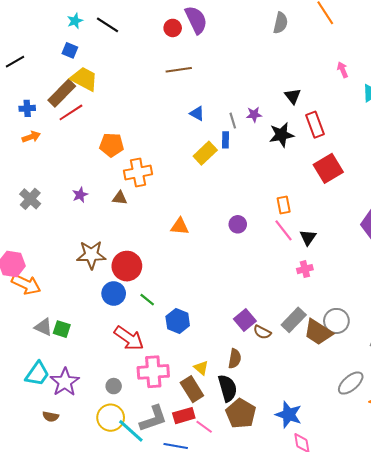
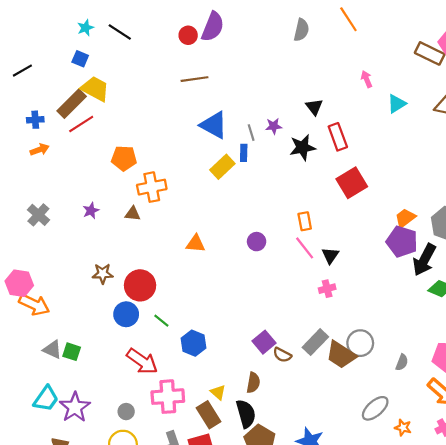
purple semicircle: (196, 20) -> (213, 27), turned 48
blue triangle: (197, 113) -> (214, 125), size x1.8
brown star: (91, 255) -> (103, 274), size x0.7

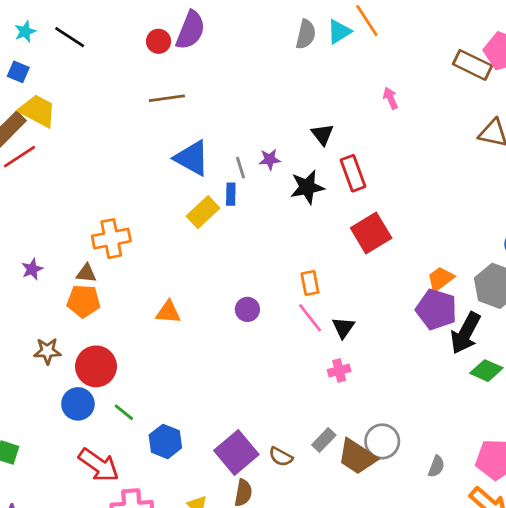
cyan triangle: (397, 104) -> (339, 32), moved
orange pentagon: (124, 158) -> (83, 301), moved
purple square: (264, 342) -> (236, 453), moved, size x1.4
gray rectangle: (315, 342) -> (324, 440), size x0.7

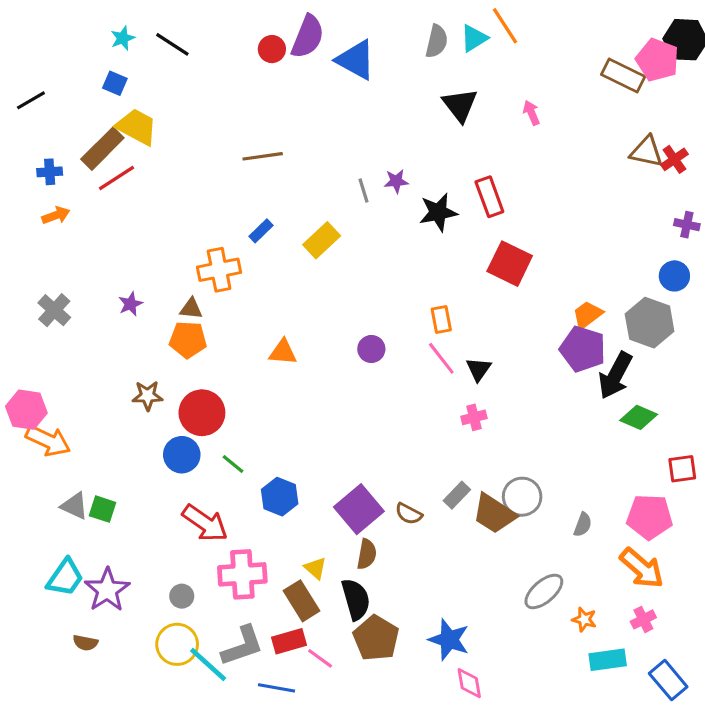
brown line: (167, 98) -> (263, 156), moved
black triangle: (322, 134) -> (460, 105), moved, size x1.4
blue triangle: (192, 158) -> (356, 60), moved
blue rectangle: (231, 194) -> (261, 231), moved, turned 45
red square: (371, 233) -> (510, 264), turned -33

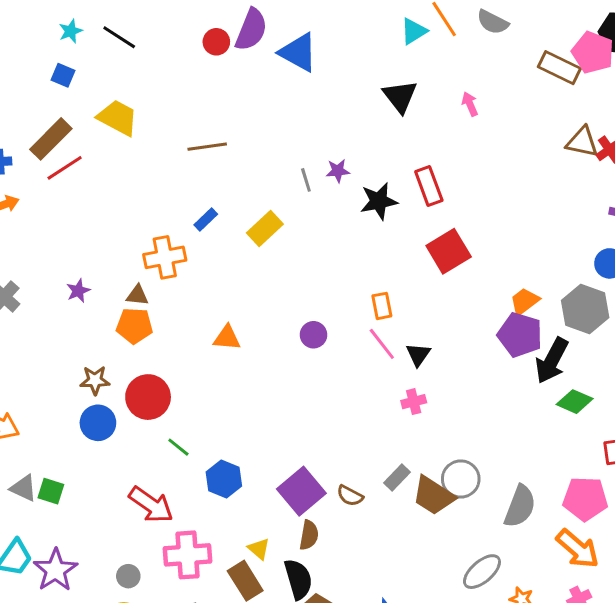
gray semicircle: (437, 41) -> (493, 22), moved, turned 104
yellow trapezoid: (137, 127) -> (118, 118), moved
red square: (510, 264) -> (449, 251), turned 33
blue circle: (182, 455) -> (98, 423), moved
gray semicircle: (583, 525) -> (520, 506), size x1.8

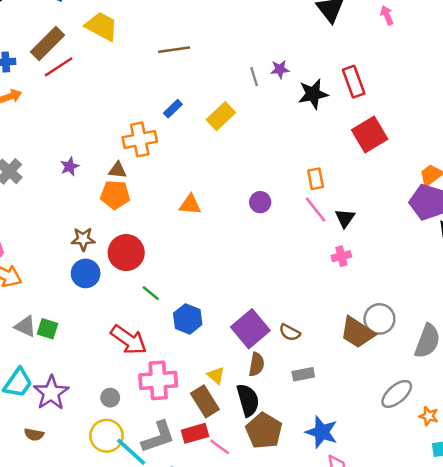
gray rectangle: (397, 477) -> (303, 374), moved, turned 35

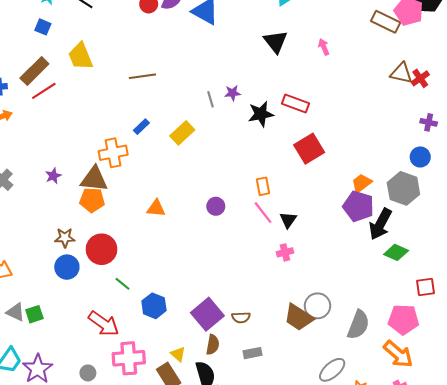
yellow trapezoid: (102, 26) -> (81, 56), turned -140
red rectangle: (354, 82) -> (295, 104), turned -50
brown triangle: (118, 170) -> (94, 179), size x1.8
green square: (47, 329) -> (34, 314), turned -36
brown semicircle: (290, 332) -> (241, 317), turned -30

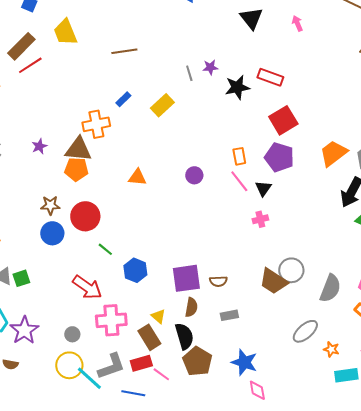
orange trapezoid: (362, 183) -> (333, 153), size x1.4
purple pentagon: (358, 206) -> (279, 157), moved
purple square: (207, 314) -> (186, 278), turned 32

